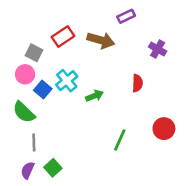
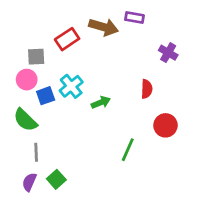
purple rectangle: (126, 16) -> (134, 18), turned 36
brown arrow: (101, 40) -> (103, 27), moved
gray square: (34, 53) -> (36, 57), turned -30
blue square: (43, 89) -> (46, 96), turned 30
red circle: (164, 129) -> (165, 125), moved

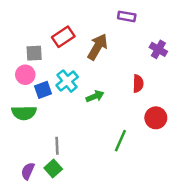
brown arrow: (103, 27) -> (98, 47), moved, turned -76
green semicircle: (25, 120) -> (24, 113), turned -45
gray line: (36, 152) -> (57, 146), moved

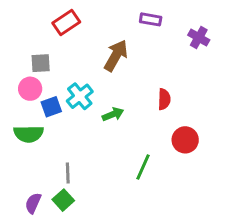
red rectangle: (63, 37) -> (66, 22), moved
purple cross: (158, 49) -> (199, 38), moved

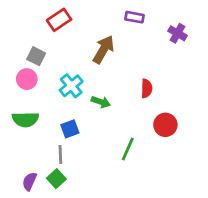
gray square: (41, 63) -> (36, 56), turned 30
blue square: (51, 107) -> (70, 129), moved
green arrow: (113, 114) -> (101, 102), turned 42

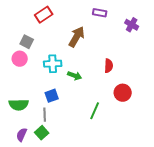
cyan cross: (71, 86) -> (53, 64), turned 36
green semicircle: (25, 119) -> (19, 105), moved

